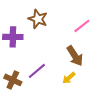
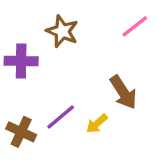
pink line: (82, 26) -> (135, 26), moved
yellow arrow: (69, 78) -> (97, 124), moved

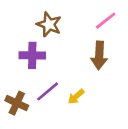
purple cross: (21, 61) -> (32, 55), moved
brown arrow: (123, 92) -> (99, 55), moved, turned 36

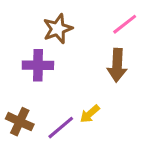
brown star: (49, 24) -> (58, 29), turned 30
purple line: (48, 91) -> (61, 128), moved

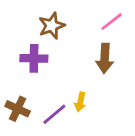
yellow arrow: (90, 114) -> (80, 102), turned -36

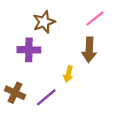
yellow arrow: (80, 102) -> (68, 74), moved

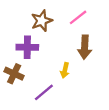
pink line: (95, 19) -> (78, 17), moved
brown cross: (15, 93) -> (14, 74), moved

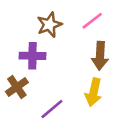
yellow arrow: (65, 70) -> (94, 92), moved, size x1.5
brown cross: (14, 74) -> (17, 87), turned 30

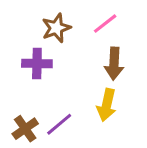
brown cross: (17, 87) -> (25, 129), moved

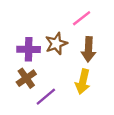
brown star: (56, 28) -> (56, 44), moved
brown cross: (25, 129) -> (26, 78), moved

